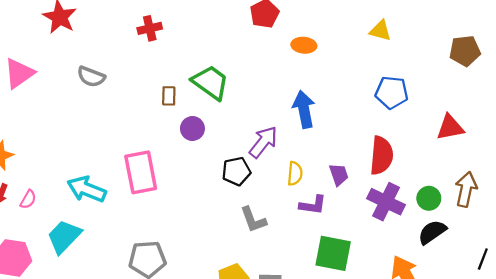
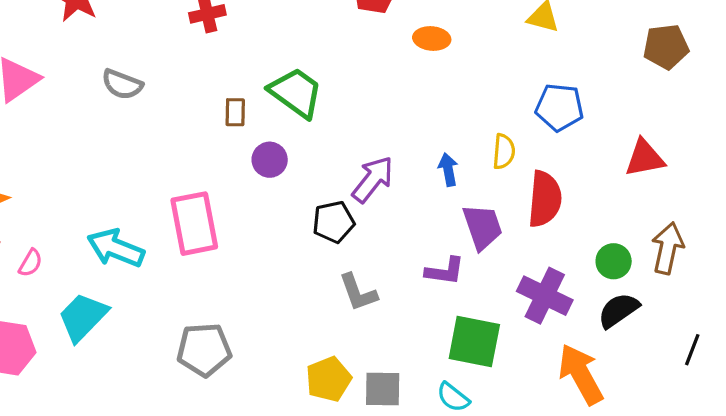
blue arrow: (304, 109) -> (448, 170), moved, size x0.6
yellow semicircle: (295, 174) -> (504, 152), moved
purple trapezoid: (339, 175) -> (483, 227), size x1.4
purple cross: (386, 202) -> (545, 296), moved

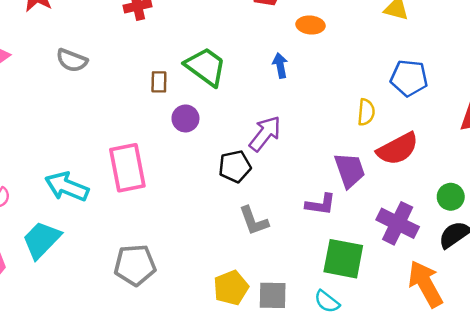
blue arrow: (448, 170) -> (280, 65), moved
red semicircle: (545, 199) -> (398, 149), turned 57

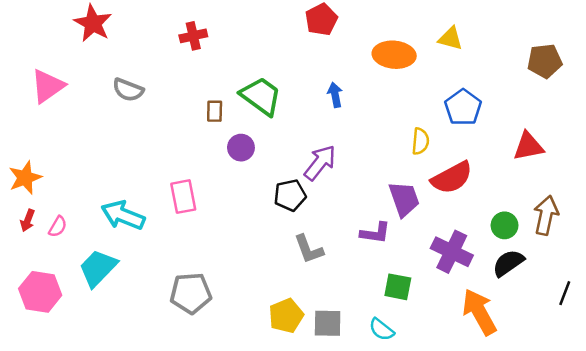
orange ellipse: (311, 25) -> (394, 55), moved, size x1.5
blue pentagon: (409, 78) -> (463, 107), turned 30
pink rectangle: (127, 168) -> (183, 197), size x0.7
green square: (343, 259) -> (398, 287), size x0.7

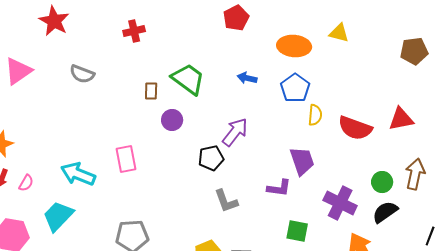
blue arrow: (335, 95) -> (247, 78), turned -66
blue pentagon: (463, 107) -> (295, 88), moved
red semicircle: (452, 178) -> (355, 128), moved, turned 48

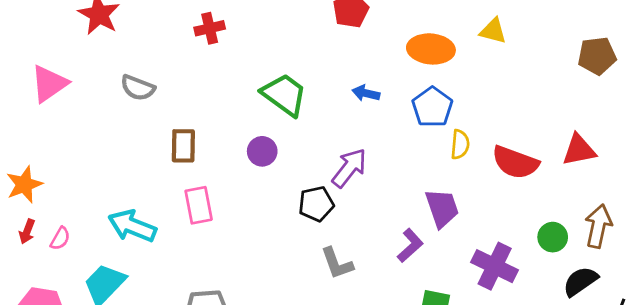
brown rectangle: (151, 91) -> (183, 146), moved, size x1.4
purple L-shape: (279, 188) -> (410, 245), turned -50
black semicircle: (385, 212) -> (580, 281), moved

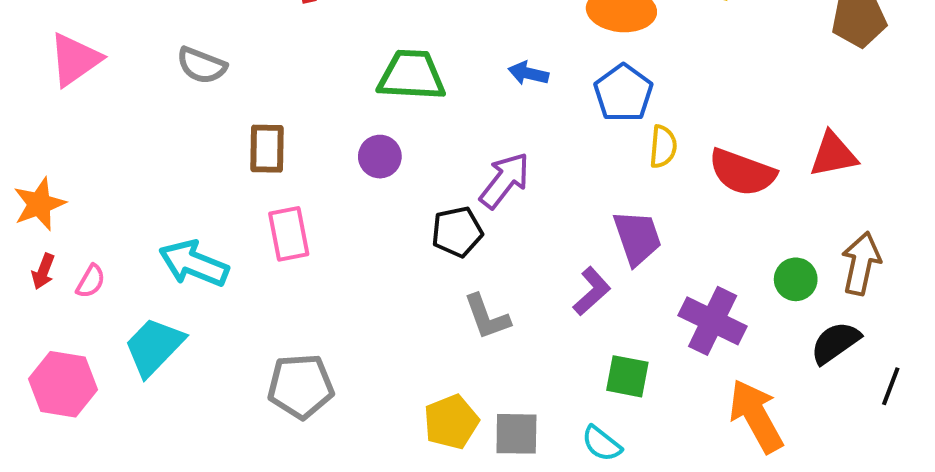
green trapezoid: (284, 95) -> (412, 75), turned -33

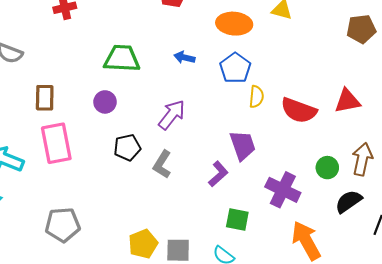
black pentagon: (457, 232) -> (127, 147), moved
pink rectangle: (289, 234) -> (56, 143), size x1.4
gray L-shape: (487, 317) -> (162, 164), moved, turned 52

